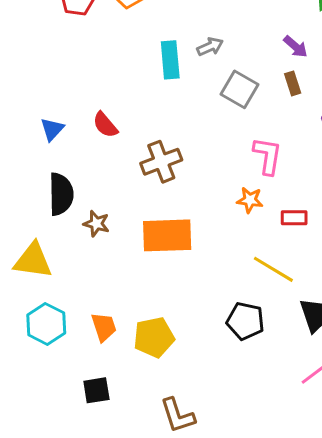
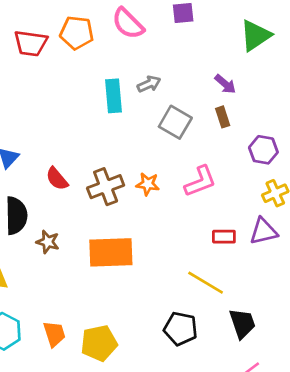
red semicircle: (105, 125) -> (57, 179), moved
pink L-shape: (268, 156) -> (200, 181), turned 60
orange star: (250, 200) -> (148, 184), moved

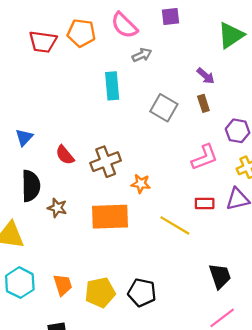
gray arrow: (149, 84) -> (142, 55), moved
pink L-shape: (200, 181) -> (205, 157), moved
orange star: (148, 184) -> (141, 184), moved
yellow line: (206, 283) -> (175, 225), moved
black pentagon: (181, 329) -> (142, 293), moved

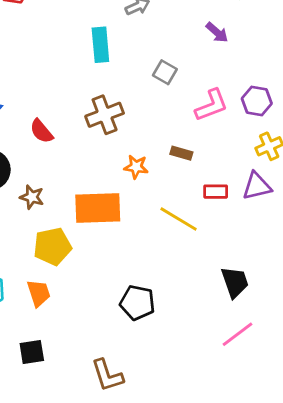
brown rectangle: (203, 103) -> (181, 153), moved, turned -56
gray square: (164, 108) -> (165, 72), size x0.7
pink L-shape: (205, 157) -> (212, 105), moved
brown cross: (106, 162) -> (105, 115), moved
yellow pentagon: (100, 293) -> (52, 246), moved

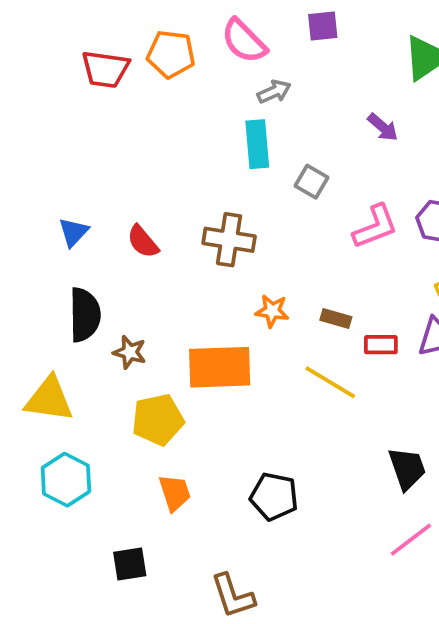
cyan rectangle: (100, 45) -> (257, 144), moved
brown cross: (105, 115) -> (229, 240), turned 30
red semicircle: (41, 131) -> (143, 242), moved
brown rectangle: (181, 153) -> (336, 318), moved
orange trapezoid: (39, 293) -> (175, 493), moved

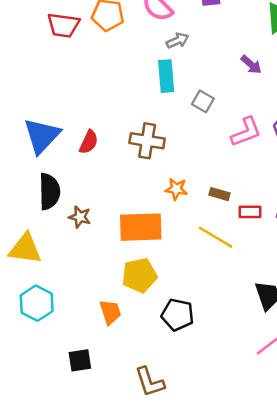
blue triangle: (73, 232) -> (42, 136), size x1.8
red semicircle: (143, 242) -> (89, 142), turned -115
yellow pentagon: (158, 420) -> (139, 275), moved

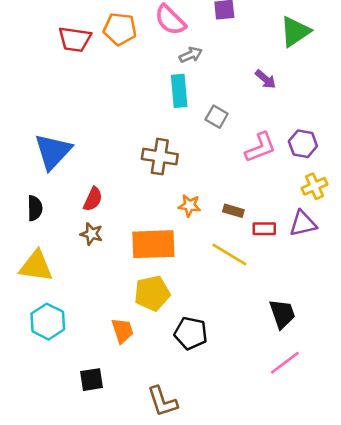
red semicircle: (89, 142) -> (93, 199), moved
black semicircle: (49, 192) -> (35, 208), moved, size x0.7

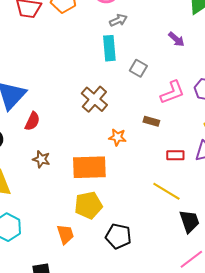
brown cross: (160, 157) -> (94, 99), turned 32
red semicircle: (93, 199) -> (32, 121), moved
brown rectangle: (233, 211) -> (151, 121), moved
yellow line: (229, 255) -> (166, 191), moved

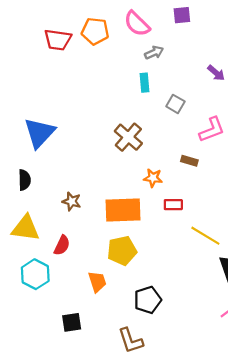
cyan rectangle: (109, 48) -> (144, 83), size x0.7
red semicircle: (32, 121) -> (62, 245), moved
red rectangle: (175, 155) -> (173, 205), moved
black pentagon: (118, 236) -> (148, 300), moved, turned -30

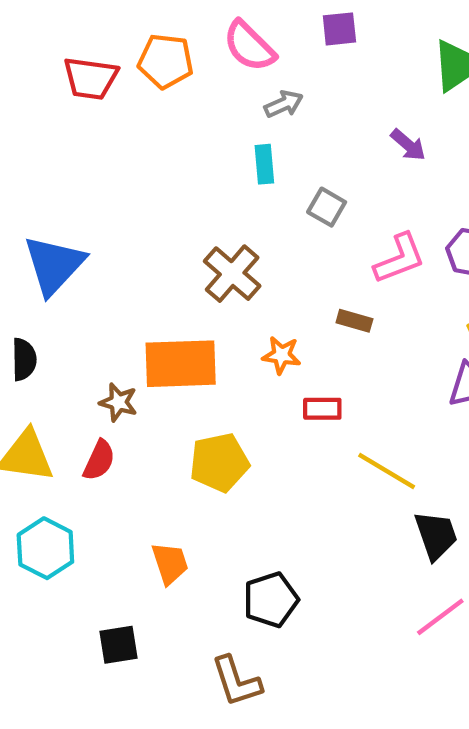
orange rectangle: (123, 210) -> (181, 364), moved
red semicircle: (62, 245) -> (99, 460), moved
yellow pentagon: (122, 251) -> (219, 462), moved

